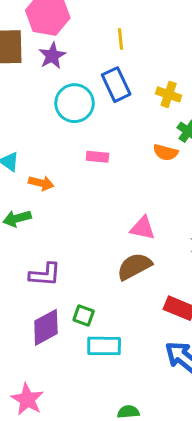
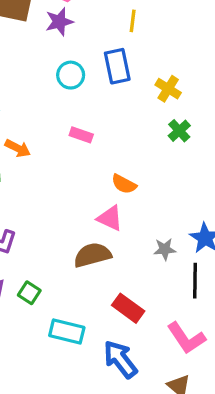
cyan circle: (75, 103) -> (71, 75), size x0.7
orange semicircle: (166, 152) -> (124, 184), moved
cyan rectangle: (104, 346) -> (67, 332), moved

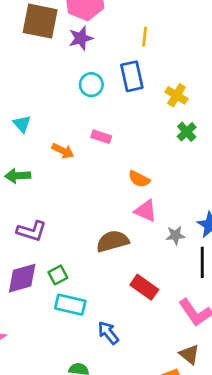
orange arrow: (18, 148) -> (63, 151), moved
pink triangle: (110, 218) -> (146, 211), moved
green square: (29, 293) -> (58, 275), turned 30
cyan rectangle: (67, 332) -> (70, 305), moved
blue arrow: (120, 359) -> (108, 333), moved, size x0.7

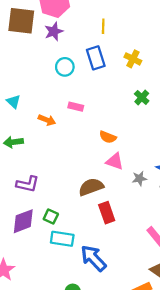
yellow cross: (176, 95) -> (133, 59), moved
green square: (58, 275) -> (51, 217), turned -32
red rectangle: (144, 287) -> (107, 213), moved, turned 40
blue arrow: (108, 333) -> (93, 258), size x1.5

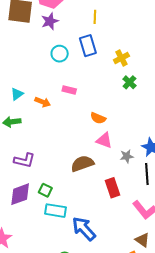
yellow cross: (133, 59) -> (121, 58), moved, turned 35
cyan triangle: (13, 102) -> (17, 94), moved, turned 40
red rectangle: (107, 213) -> (112, 188), moved

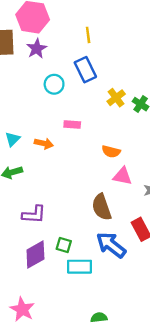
yellow cross: (121, 58) -> (116, 98), moved
brown semicircle: (82, 164) -> (102, 207), turned -80
blue arrow: (84, 229) -> (111, 245), moved

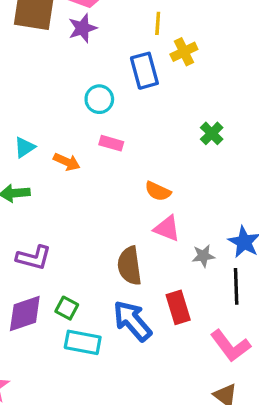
cyan circle: (54, 84) -> (99, 99), moved
yellow cross: (116, 98) -> (184, 52), moved

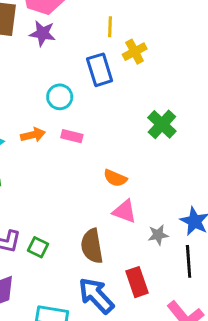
purple star: (83, 28) -> (42, 33), turned 30
green cross: (212, 133) -> (162, 124), size x1.4
orange arrow: (67, 162) -> (33, 135), moved, turned -35
green square: (67, 308) -> (38, 247), moved

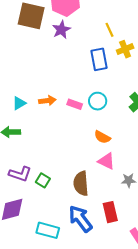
yellow line: (110, 27) -> (109, 30), turned -32
purple star: (42, 33) -> (61, 30), turned 30
cyan circle: (60, 97) -> (98, 101), moved

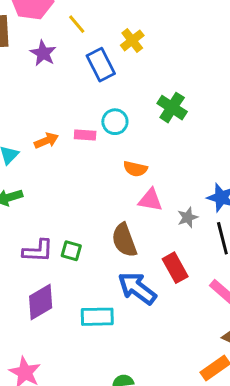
purple star: (61, 30) -> (43, 53), moved
yellow line: (109, 30) -> (77, 24), moved

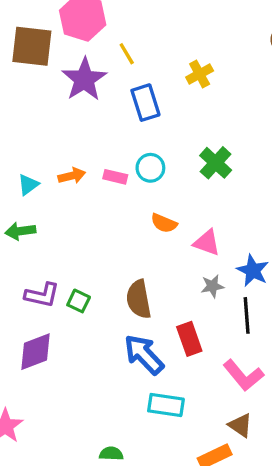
yellow cross: (132, 40) -> (200, 74), moved
purple star: (43, 53) -> (84, 79), size x1.5
pink triangle: (150, 200) -> (207, 243), moved
cyan rectangle: (97, 317) -> (166, 405), moved

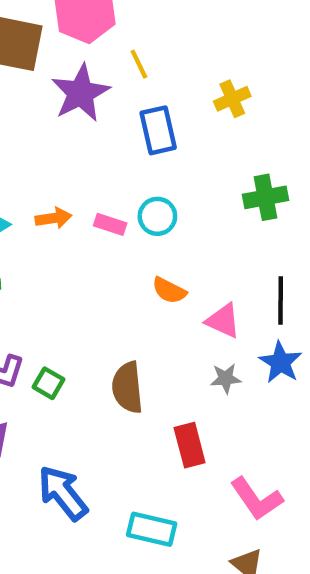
green cross: (216, 163) -> (266, 197), moved, turned 32
black line: (247, 315) -> (281, 301), moved
blue arrow: (144, 354) -> (63, 493), moved

